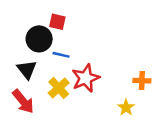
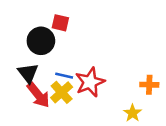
blue line: (61, 55) -> (64, 76), moved
red arrow: (23, 101) -> (38, 95), moved

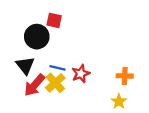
red star: (90, 82) -> (81, 74), size x0.7
orange cross: (149, 85) -> (125, 76), moved
red arrow: (38, 95) -> (34, 85), turned 80

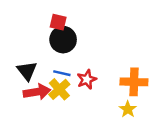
black circle: (37, 37) -> (63, 40), moved
orange cross: (125, 76) -> (134, 82), size x1.5
red arrow: (34, 85) -> (37, 92), turned -140

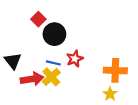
red square: (58, 22) -> (38, 19), moved, turned 32
black triangle: (27, 71) -> (13, 61), moved
red star: (87, 79) -> (75, 59), moved

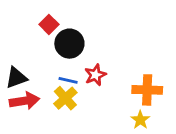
black triangle: (13, 61) -> (16, 78), turned 48
red arrow: (32, 79) -> (24, 101), moved

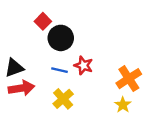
red star: (95, 75) -> (83, 65), turned -30
orange cross: (147, 90) -> (129, 79), turned -35
yellow cross: (65, 98) -> (63, 99), moved

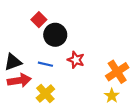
blue line: (60, 70) -> (45, 64), moved
yellow cross: (63, 99) -> (45, 94), moved

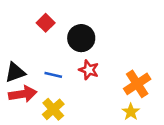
black circle: (55, 35) -> (81, 38), moved

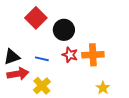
red square: (46, 23) -> (36, 18), size x1.5
orange cross: (137, 84) -> (93, 55), moved, turned 30

